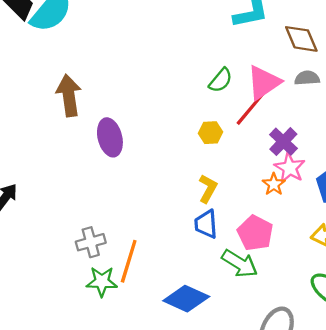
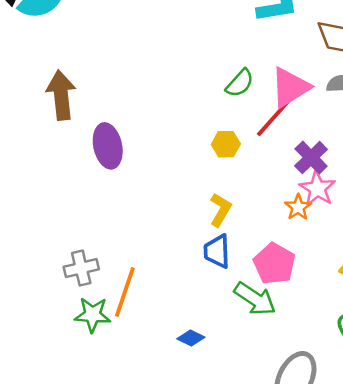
blue diamond: (186, 299) -> (191, 338), size x0.5

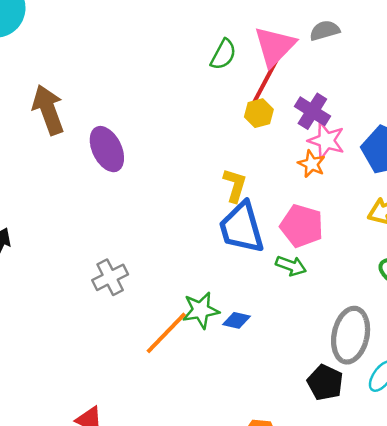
yellow hexagon: (226, 144) -> (259, 113), moved
blue trapezoid: (217, 251) -> (242, 228), size x1.5
orange line: (125, 292) -> (166, 333), moved, turned 39
green arrow: (255, 299) -> (291, 266), size x0.7
green star: (93, 315) -> (201, 310), moved

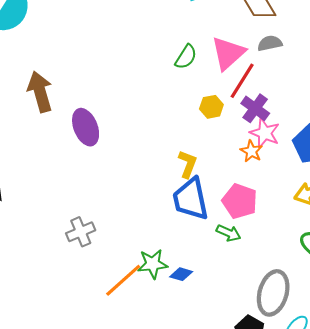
red line: (266, 81) -> (242, 81), moved

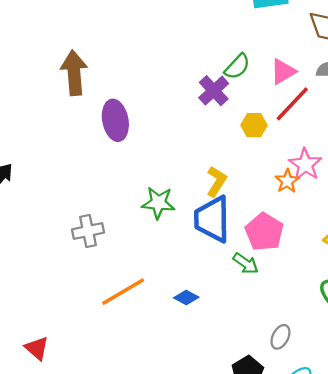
pink triangle: (228, 53) -> (283, 72), size x0.7
purple cross: (255, 108) -> (214, 91), moved
green star: (153, 264) -> (158, 203), moved
gray ellipse: (273, 293) -> (280, 337), size x0.5

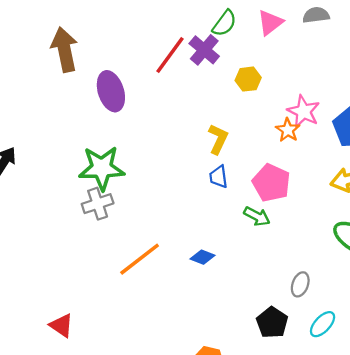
red line: (292, 104) -> (170, 55), moved
green star: (158, 203) -> (102, 168), moved, size x1.4
blue trapezoid: (212, 219) -> (219, 177), size x0.5

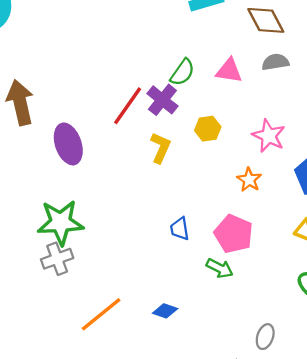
pink triangle: (270, 23) -> (229, 71), turned 48
pink star: (304, 111) -> (269, 136), moved
yellow L-shape: (218, 139) -> (161, 148), moved

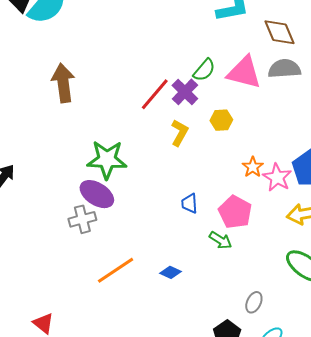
gray semicircle: (275, 62) -> (284, 69), size x1.4
pink triangle: (229, 71) -> (244, 72), size x1.5
pink star: (269, 136) -> (277, 177), moved
purple ellipse: (68, 144) -> (97, 194), moved, turned -44
green star: (61, 222) -> (107, 160), moved

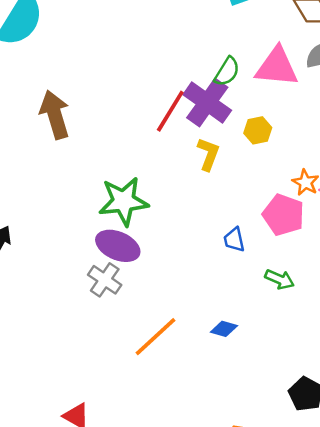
purple cross: (185, 92) -> (207, 103), size x1.4
pink pentagon: (235, 212) -> (283, 215), moved
gray cross: (82, 219) -> (105, 280), turned -32

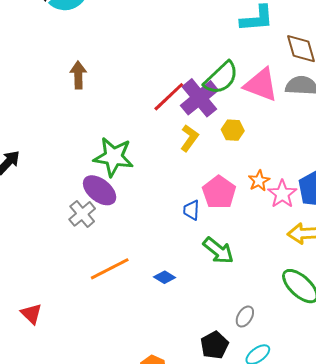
green semicircle: (227, 72) -> (221, 78), size x1.5
brown arrow: (55, 115) -> (78, 75), size x0.7
pink pentagon: (283, 215) -> (219, 192), moved
green arrow: (280, 279) -> (218, 251), size x1.4

